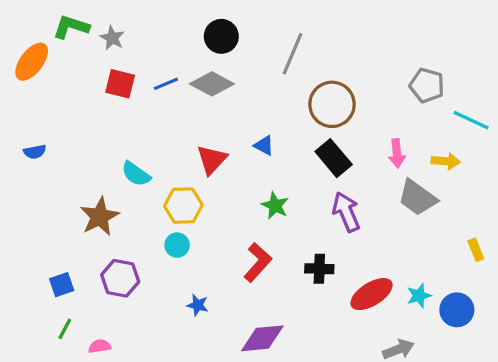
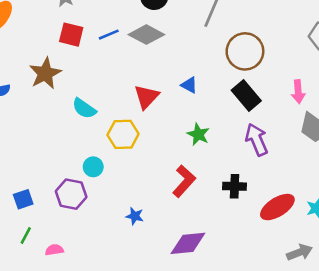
brown star: (100, 217) -> (45, 73), moved
cyan circle: (177, 245) -> (93, 167), moved

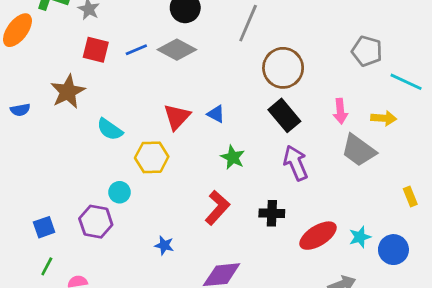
blue triangle: (189, 85) -> (216, 114), moved

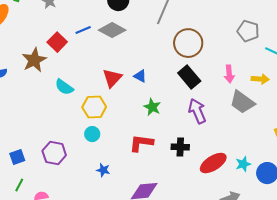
red square: (96, 50) -> (57, 42), moved, turned 30
cyan circle: (120, 192) -> (92, 134), moved
red L-shape: (217, 208) -> (141, 143), turned -125

